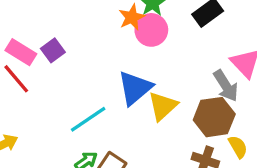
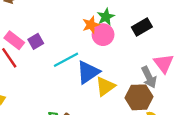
cyan line: (88, 119) -> (66, 60), moved

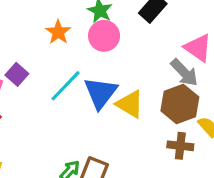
orange star: (91, 25) -> (58, 32), moved
yellow triangle: (105, 86) -> (130, 104), turned -35

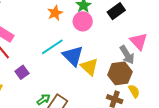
purple square: (17, 74) -> (22, 72), moved
blue triangle: (101, 93) -> (73, 56), turned -35

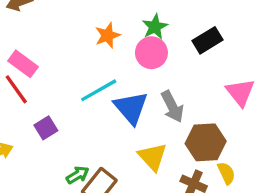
gray arrow: (127, 55) -> (172, 107), moved
yellow triangle: (89, 67) -> (153, 157), moved

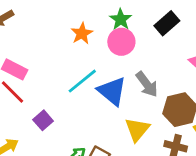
yellow triangle: (153, 157) -> (137, 129), turned 32

